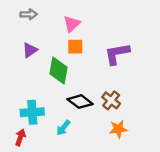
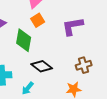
orange square: (75, 47) -> (38, 20), turned -32
brown cross: (111, 100) -> (84, 65), moved, turned 35

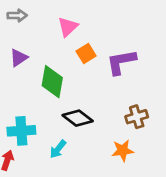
orange square: (38, 20) -> (86, 53), moved

